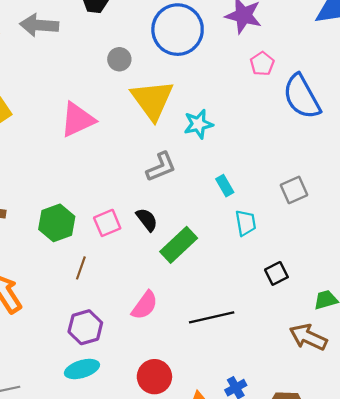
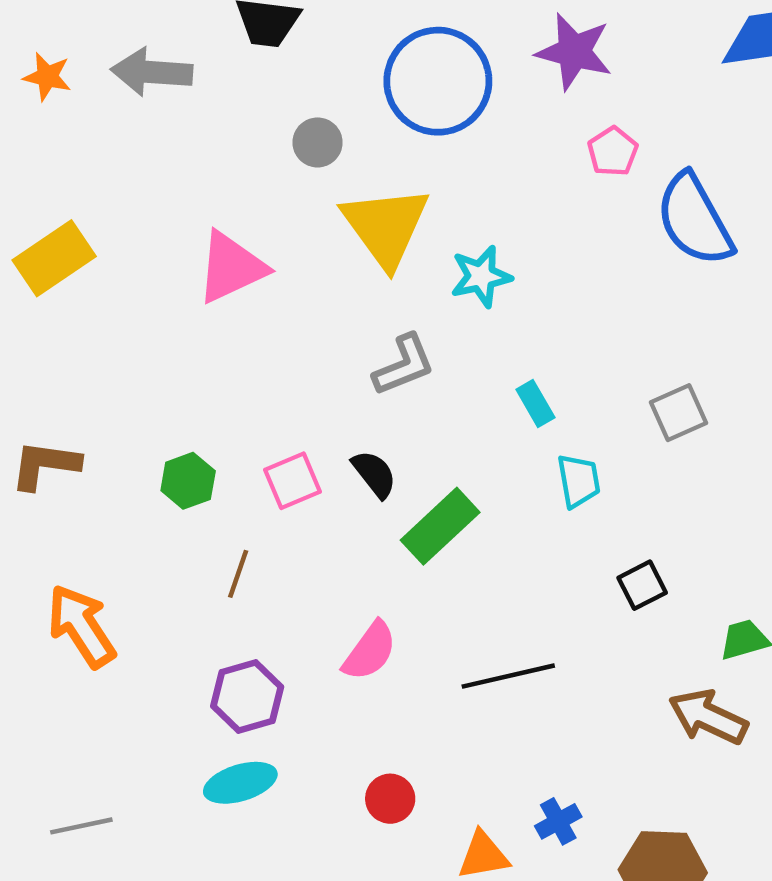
green hexagon: (57, 223) -> (188, 481), size x0.7
red circle: (154, 377) -> (390, 799), size x0.7

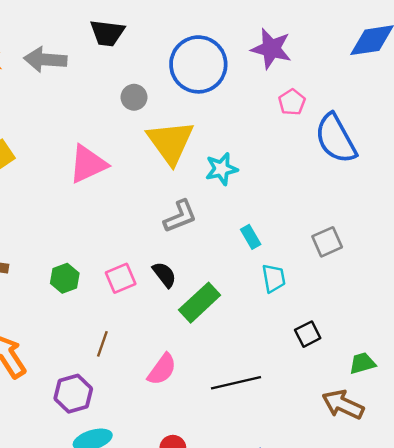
brown line: (238, 574) -> (102, 344), moved
purple hexagon: (247, 696) -> (73, 394), moved

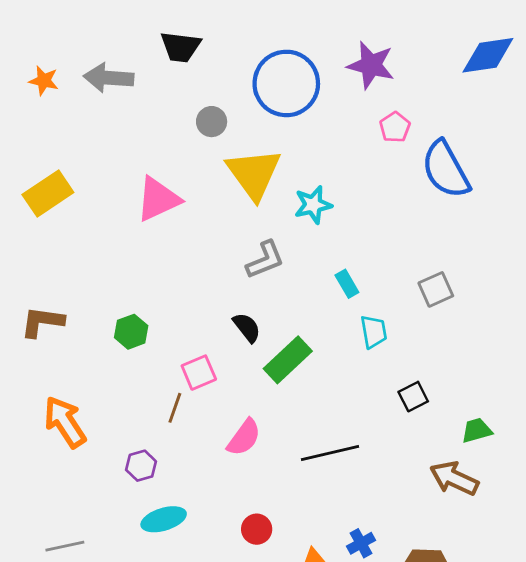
pink square: (121, 278) -> (199, 373), moved
purple hexagon: (73, 394) -> (141, 466), size x0.7

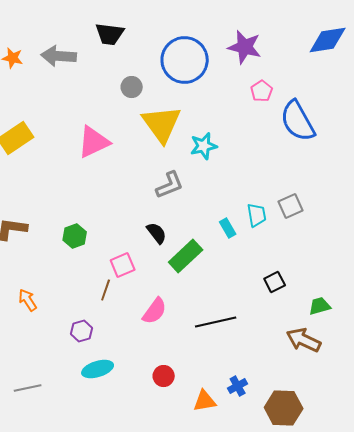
cyan rectangle: (347, 284) -> (228, 228), moved
cyan trapezoid: (374, 332) -> (257, 215), moved
orange arrow: (65, 422) -> (28, 300), size x0.6

